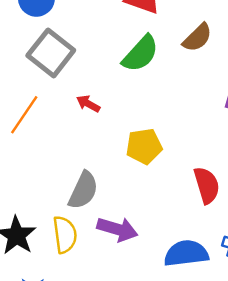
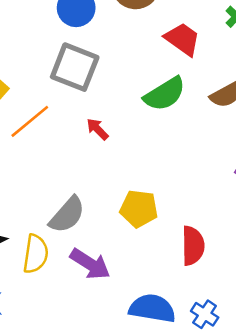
gray square: (51, 53) -> (75, 67), turned -33
yellow pentagon: (144, 146) -> (139, 209), moved

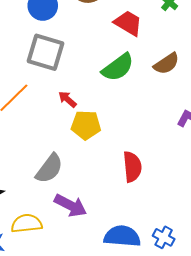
yellow pentagon: (139, 209) -> (86, 125), moved
red semicircle: (193, 246) -> (132, 167), moved
yellow semicircle: (36, 254) -> (27, 223), moved, turned -100

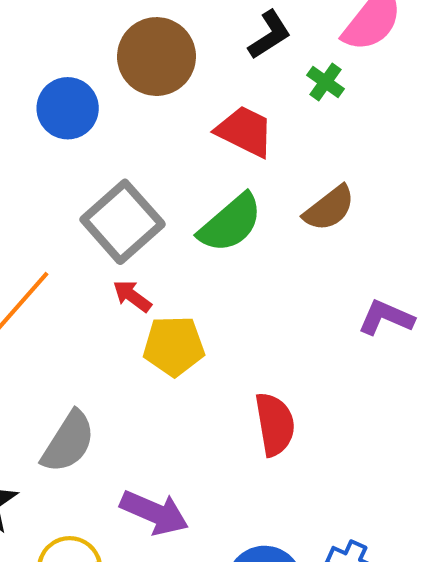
gray square: (45, 52) -> (123, 222), moved, turned 36
gray semicircle: (49, 168) -> (68, 442), moved

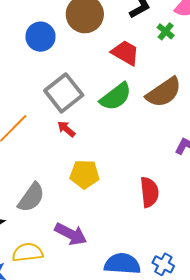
brown semicircle: (329, 208) -> (164, 92), size x1.4
yellow pentagon: (174, 346) -> (85, 174), moved
red semicircle: (275, 424) -> (149, 192), moved

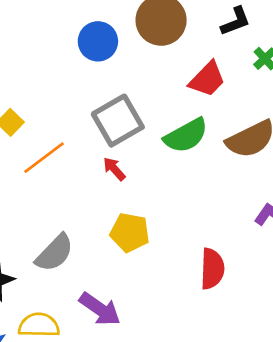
red trapezoid: (125, 53) -> (207, 79), turned 96

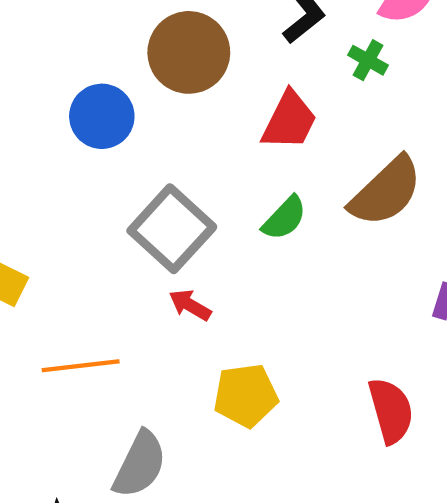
green semicircle: (186, 136) -> (284, 218), size x0.7
orange line: (44, 158) -> (81, 366), moved, turned 48

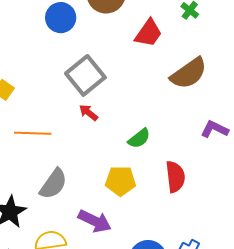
green semicircle: (284, 218) -> (139, 138), moved
yellow pentagon: (246, 395) -> (121, 181), moved

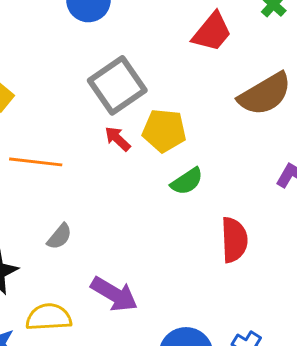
yellow pentagon: (121, 181) -> (164, 131), moved
gray semicircle: (53, 184) -> (59, 236), size x0.6

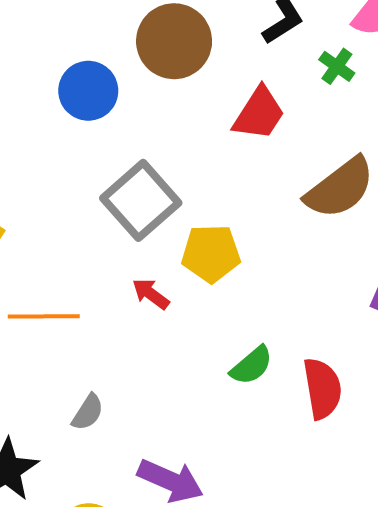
red arrow: (118, 139) -> (151, 294), moved
green semicircle: (187, 181) -> (252, 365), moved

